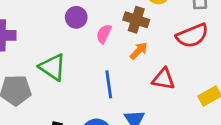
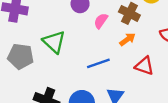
blue line: (109, 84) -> (98, 63), turned 70

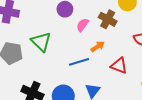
orange arrow: (127, 39) -> (98, 47), moved

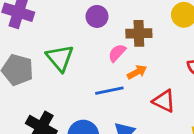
brown cross: (108, 19) -> (139, 33), moved, turned -36
pink semicircle: (82, 25) -> (117, 53), moved

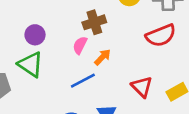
purple circle: (97, 16) -> (35, 35), moved
red triangle: (164, 101) -> (142, 87), moved, turned 35

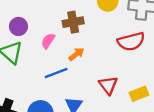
pink semicircle: (80, 45) -> (48, 41), moved

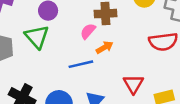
pink semicircle: (48, 41) -> (88, 31), moved

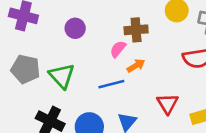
green triangle: (37, 37) -> (62, 76), moved

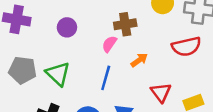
orange arrow: (136, 66) -> (139, 60), moved
blue line: (111, 84) -> (106, 78), turned -55

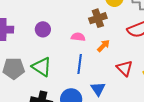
brown cross: (125, 24) -> (98, 18), moved
pink semicircle: (109, 44) -> (78, 37), turned 72

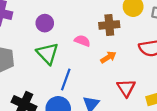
blue line: (80, 64) -> (66, 80), moved
green triangle: (42, 67) -> (48, 53), moved

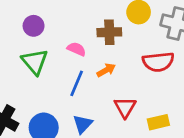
blue line: (66, 80) -> (77, 83), moved

